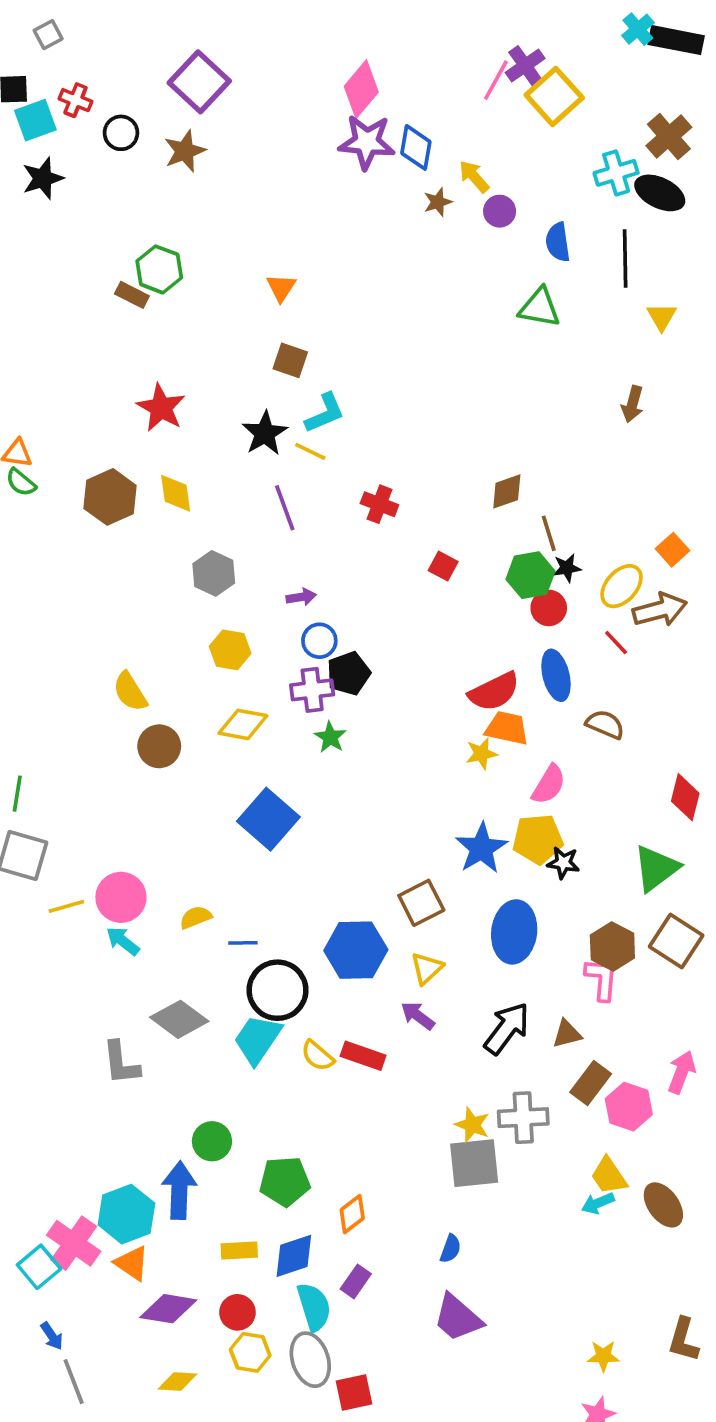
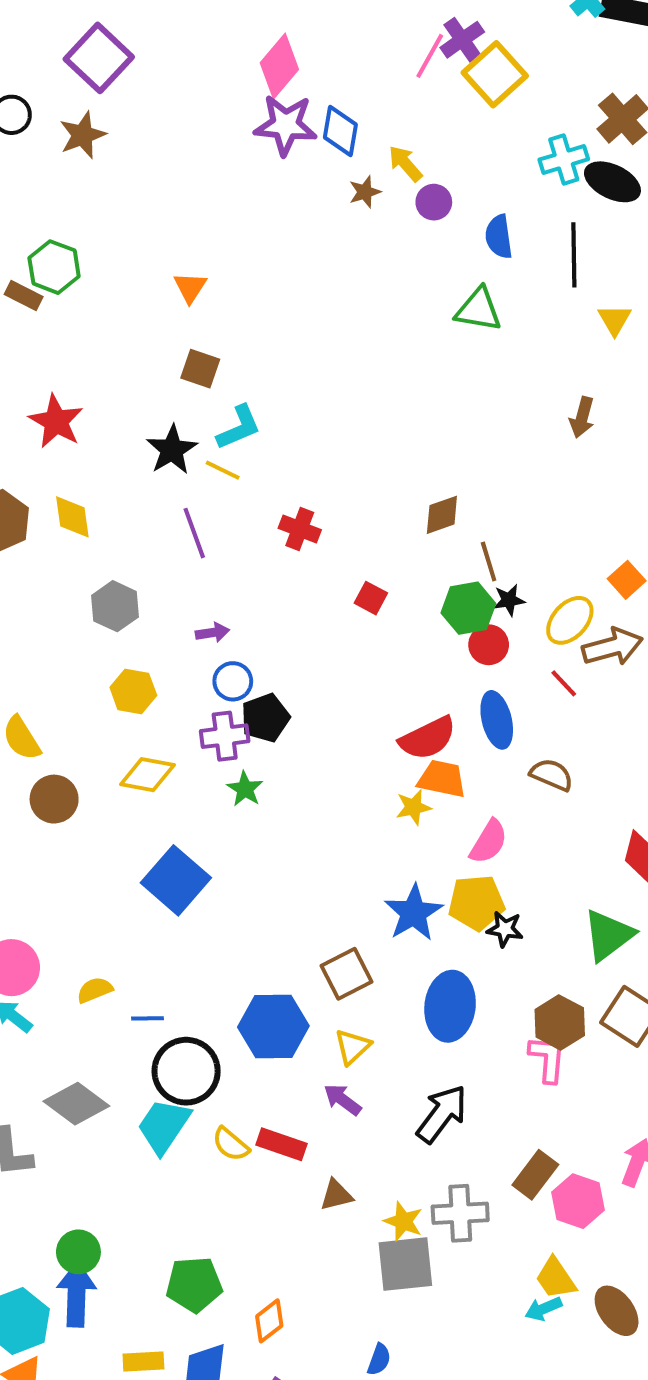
brown triangle: (567, 1034) -> (336, 1195), moved
green circle: (212, 1141) -> (78, 1252), moved

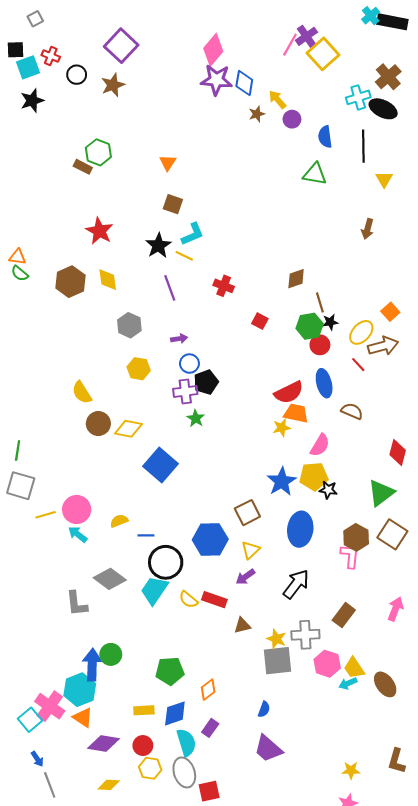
yellow diamond: (147, 775) -> (128, 429), moved
purple arrow: (342, 1100) -> (245, 577), turned -72
pink hexagon: (578, 1201) -> (327, 664), moved
blue arrow: (76, 1295) -> (92, 665), moved

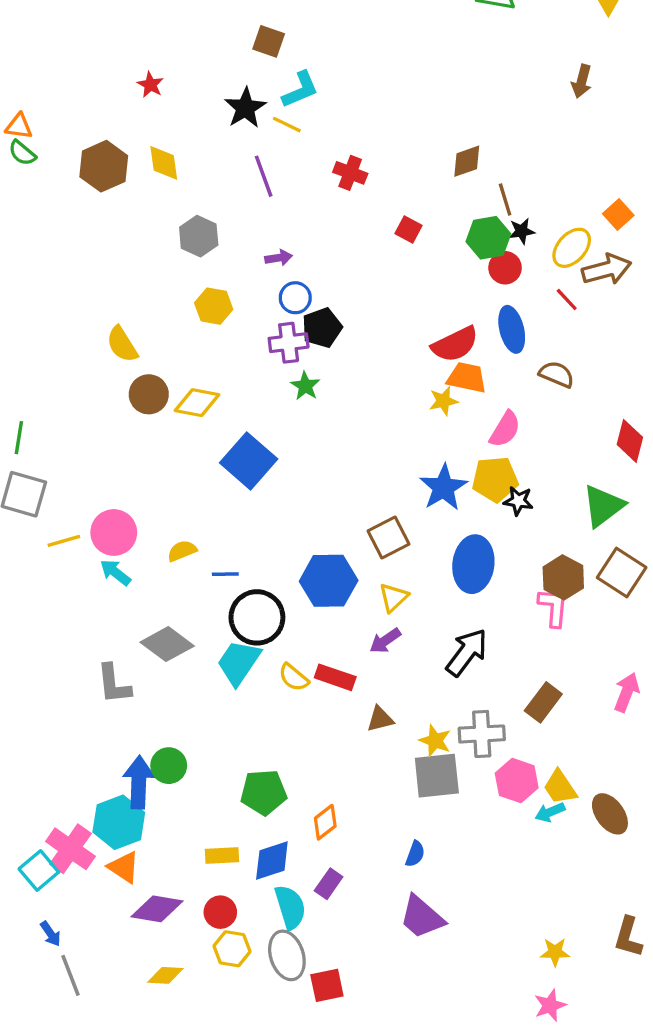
red star: (99, 231) -> (150, 85), size x0.6

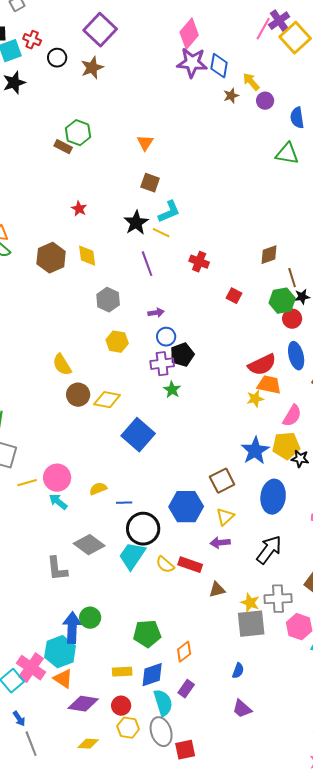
purple arrow: (385, 641) -> (220, 543), turned 30
purple trapezoid: (422, 917) -> (242, 709), size x0.7

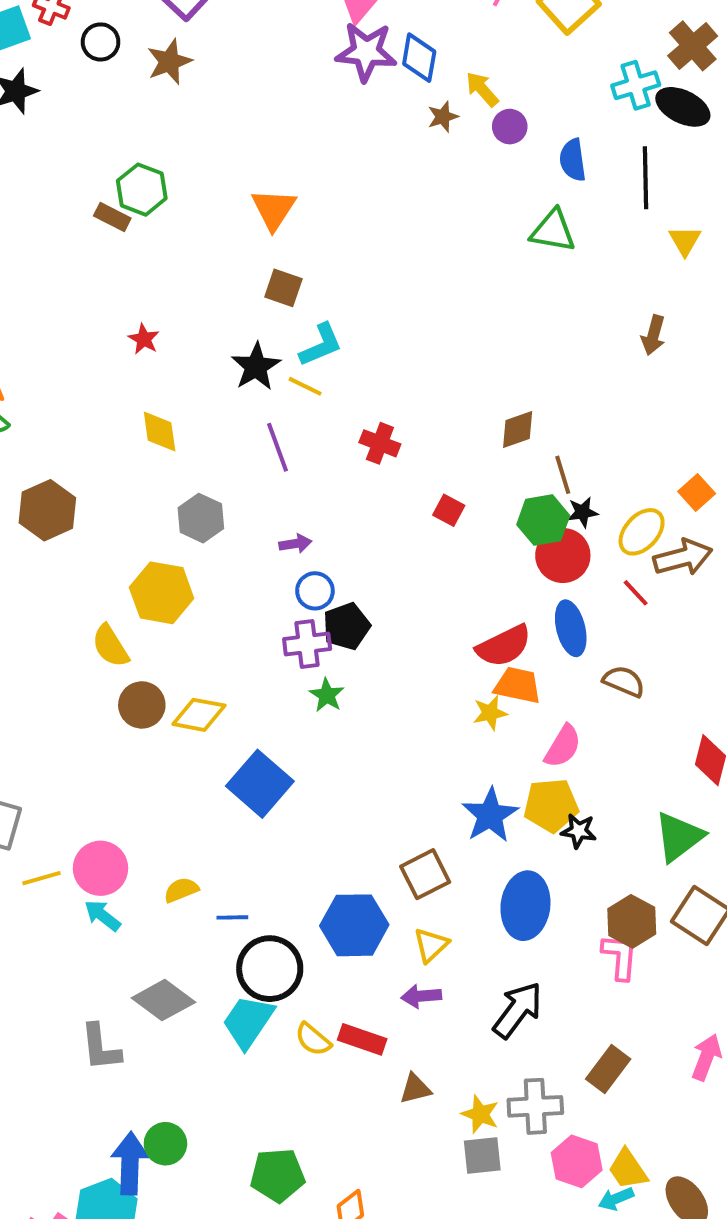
orange triangle: (145, 143) -> (274, 209), size x1.4
brown hexagon: (51, 258) -> (47, 510), moved
red circle: (292, 319) -> (563, 555), size x1.4
yellow hexagon: (117, 342) -> (162, 593), moved, size x1.4
gray square: (251, 624) -> (482, 1156), size x0.7

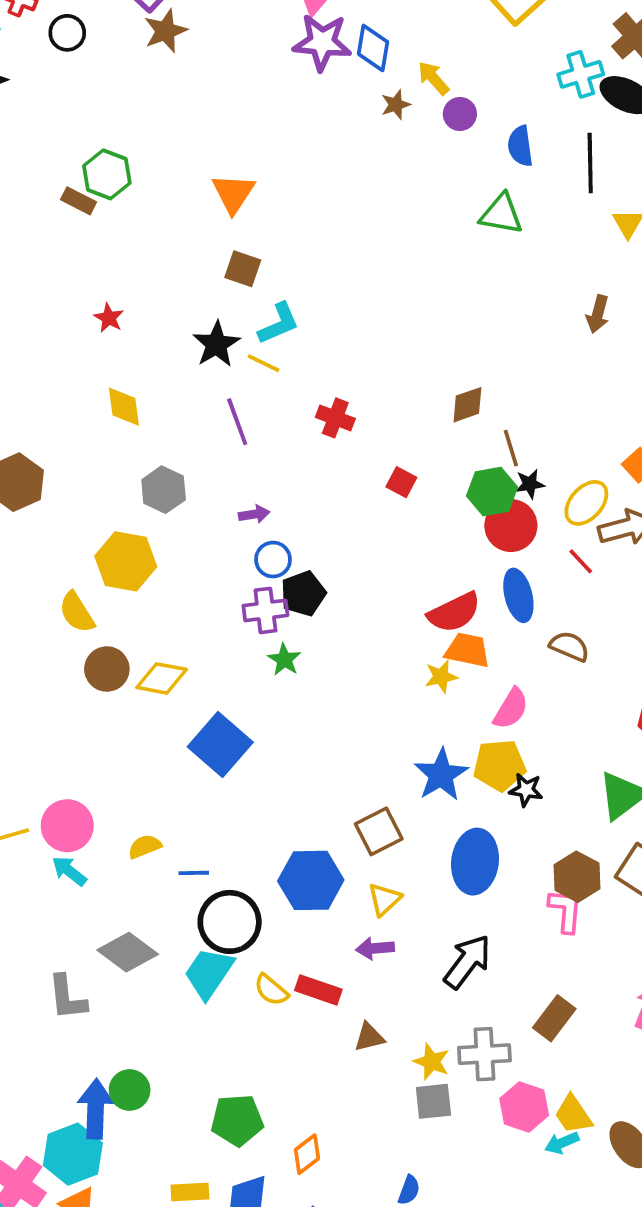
brown star: (169, 62) -> (165, 31), moved

